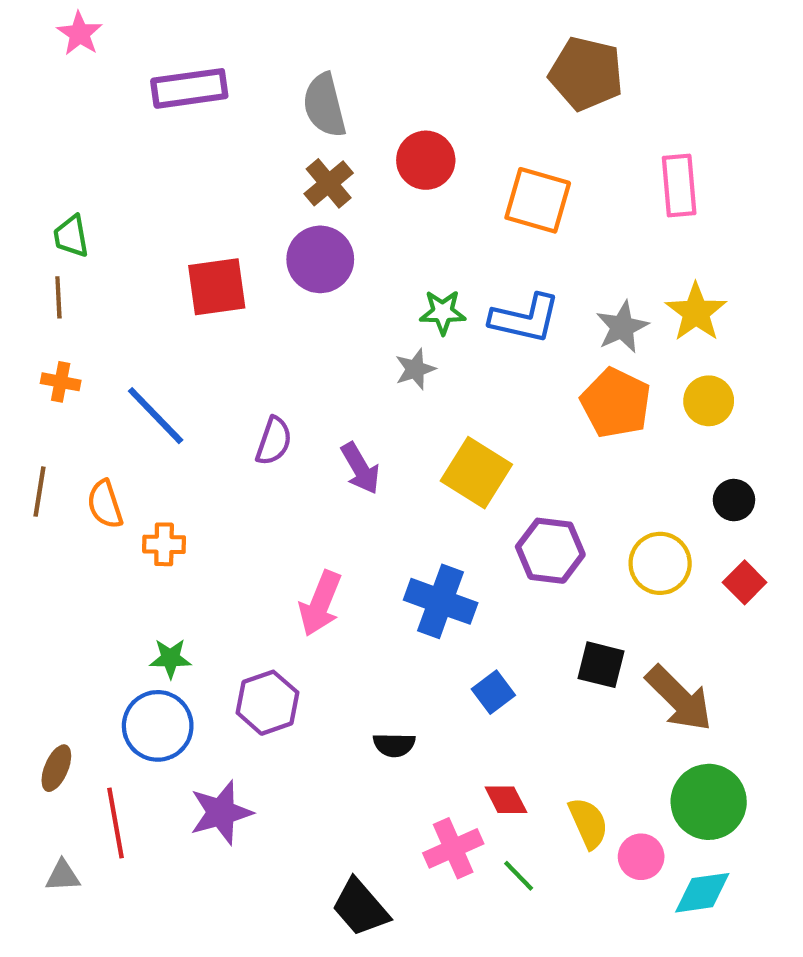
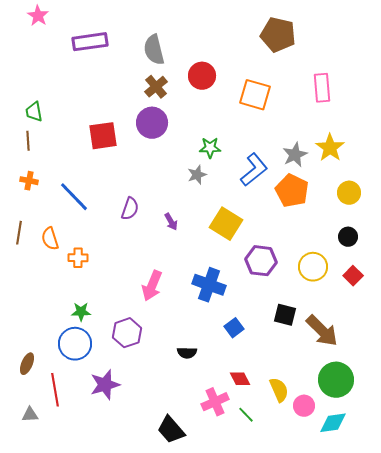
blue L-shape: (525, 318) -> (254, 170), moved, turned -52
yellow circle: (709, 401) -> (349, 193), moved
purple arrow: (360, 468) -> (171, 222), size x0.7

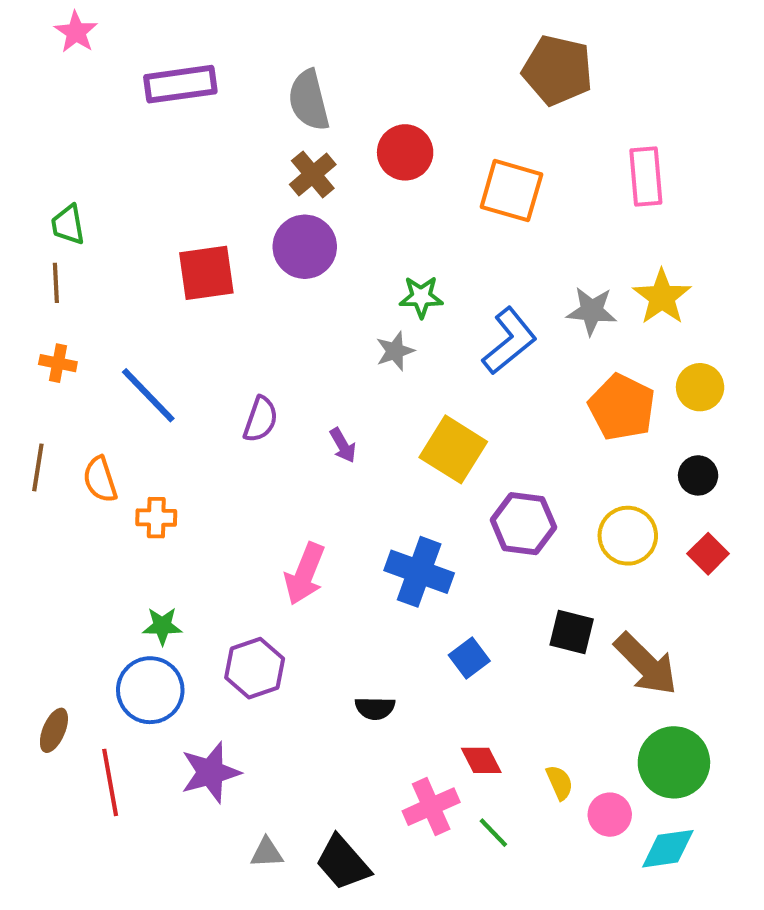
gray star: (295, 155) -> (592, 311), turned 30
orange pentagon: (292, 191) -> (622, 407), moved
yellow semicircle: (279, 390) -> (560, 782), size x0.7
gray triangle: (30, 415) -> (267, 853), moved

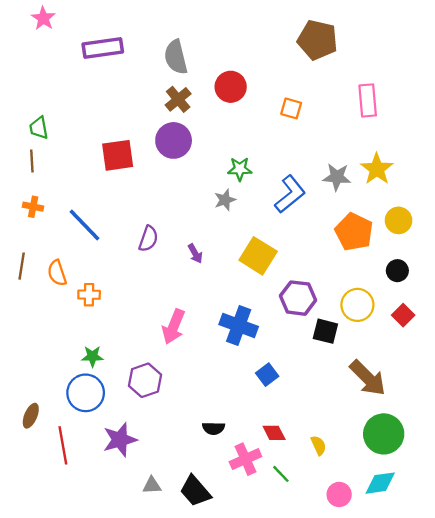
orange square: (511, 191) -> (291, 108), size x0.6
black square: (572, 632) -> (325, 331), moved
black semicircle: (375, 708) -> (214, 428), moved
pink circle: (610, 815) -> (339, 494), moved

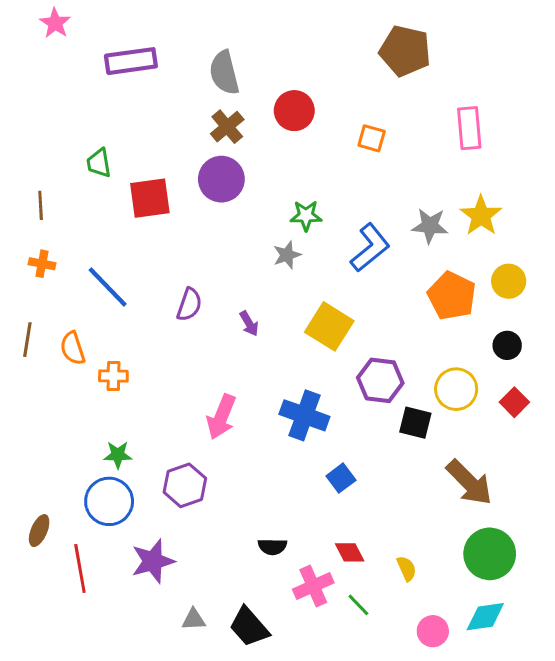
green trapezoid: (39, 128) -> (99, 163), moved

